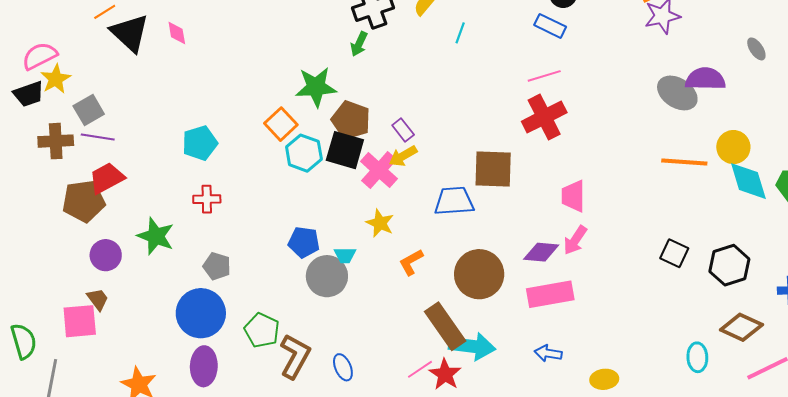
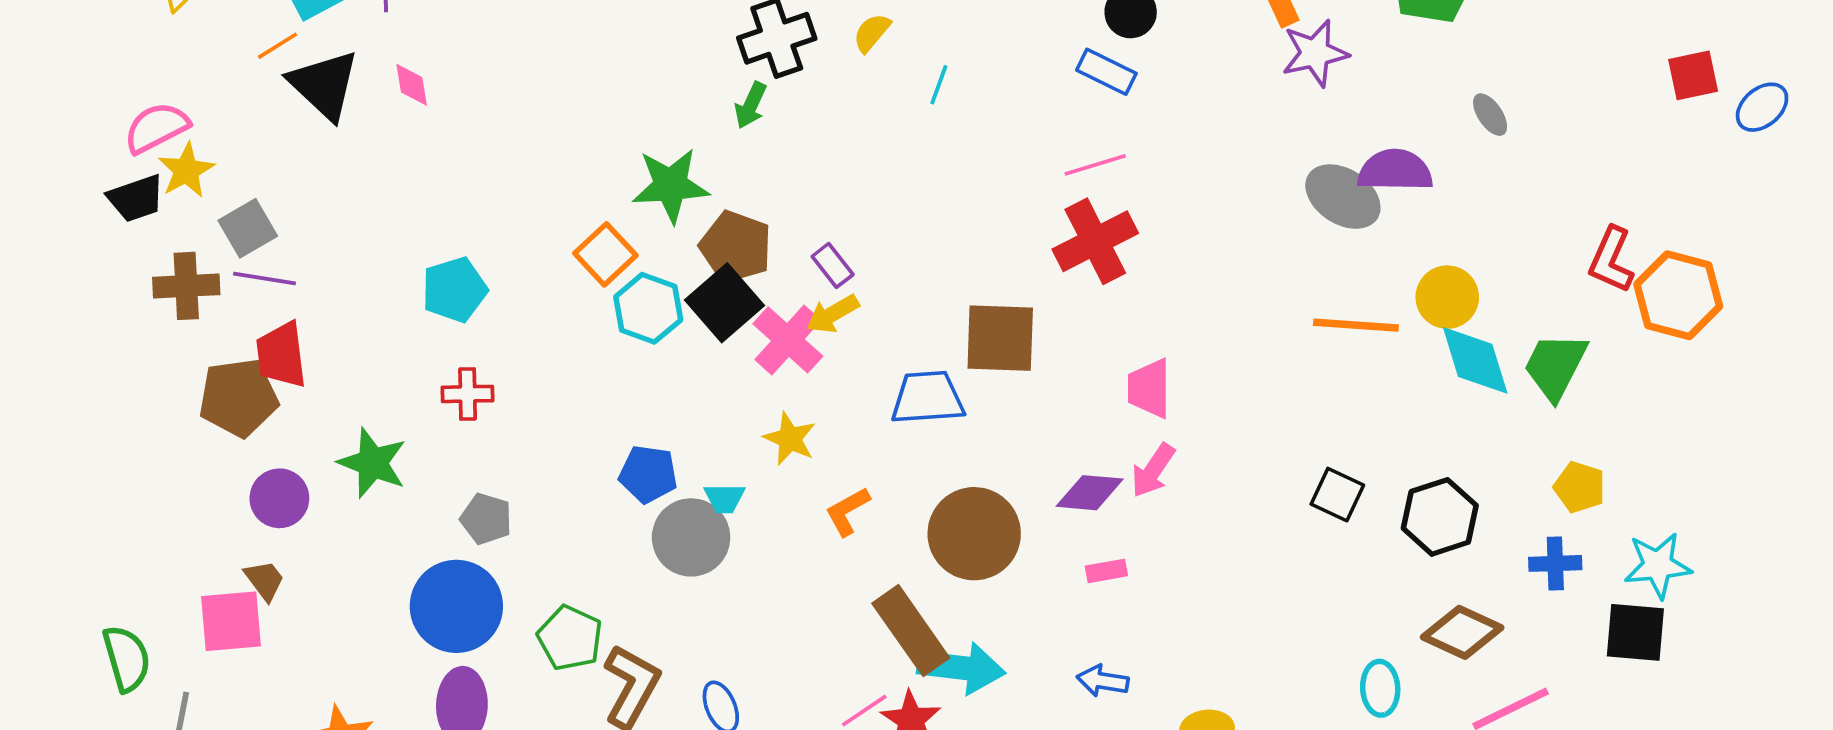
black square: (345, 150) -> (725, 303), turned 33
red trapezoid: (107, 178) -> (281, 355), turned -69
pink rectangle: (550, 294) -> (1106, 571), size x0.5

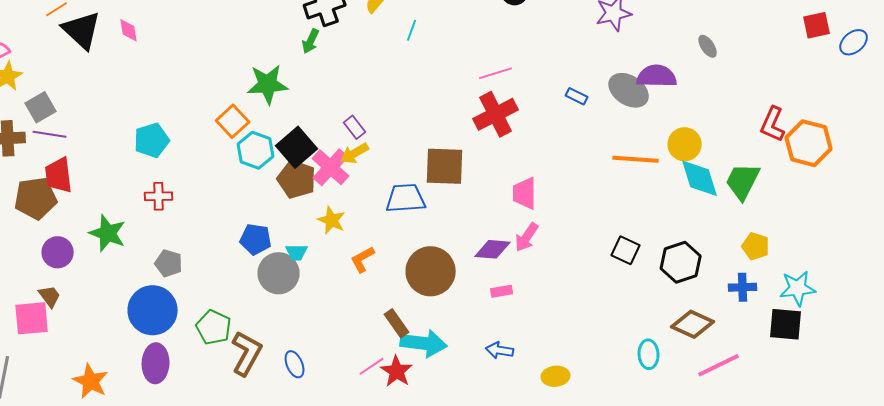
blue rectangle: (1106, 72) -> (577, 96), moved, size x0.7
brown pentagon: (736, 247) -> (297, 179), moved
brown rectangle: (911, 631) -> (397, 323), size x0.6

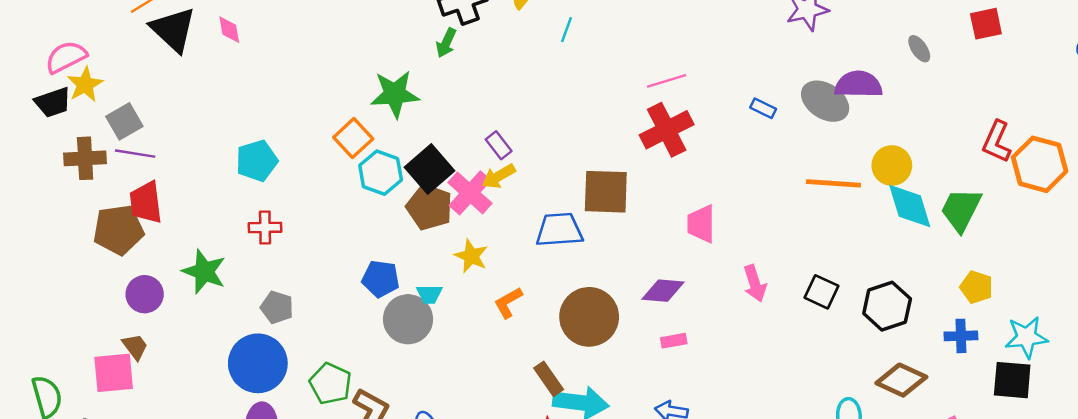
red square: (817, 25) -> (986, 24), moved
pink arrow: (527, 237) -> (755, 283), moved, turned -52

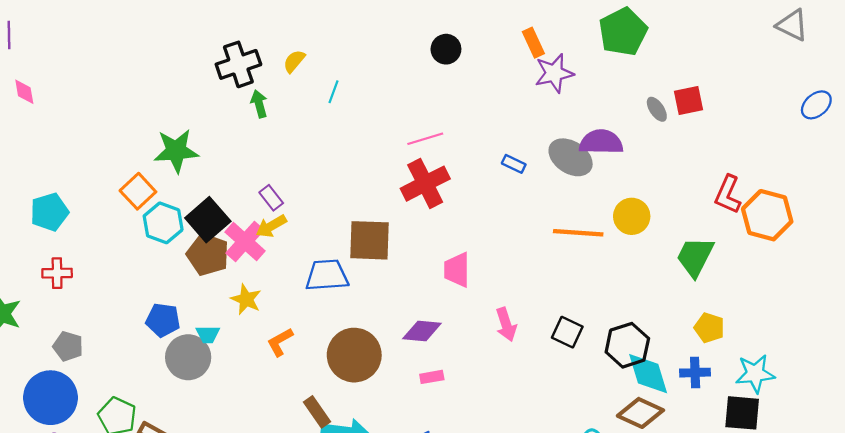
red square: (986, 24) -> (689, 101), moved
green arrow: (446, 43) -> (259, 104), moved, turned 140
cyan diamond: (910, 206) -> (648, 374), moved

